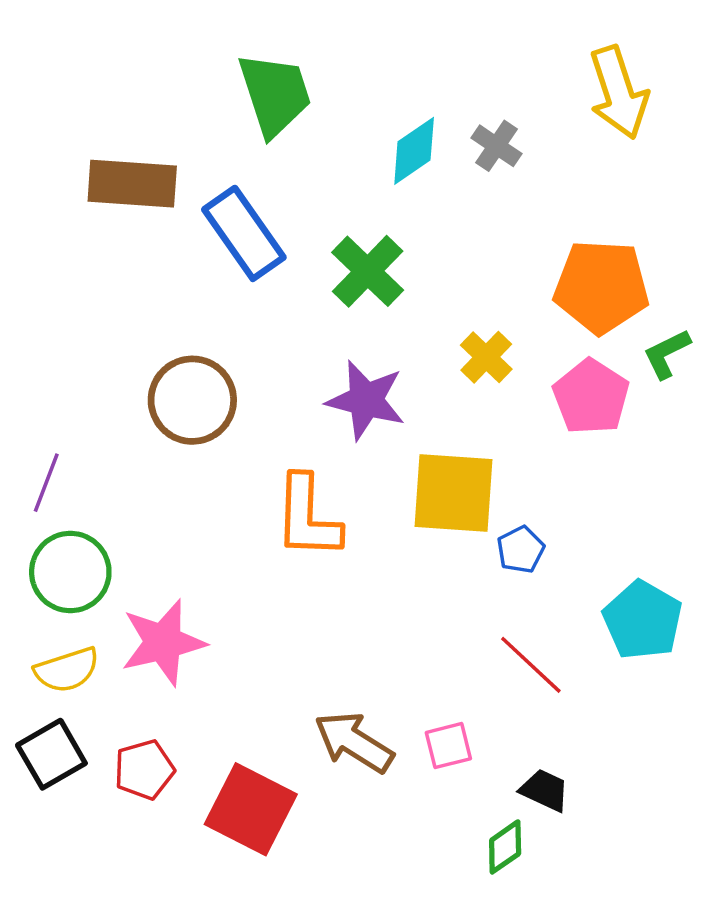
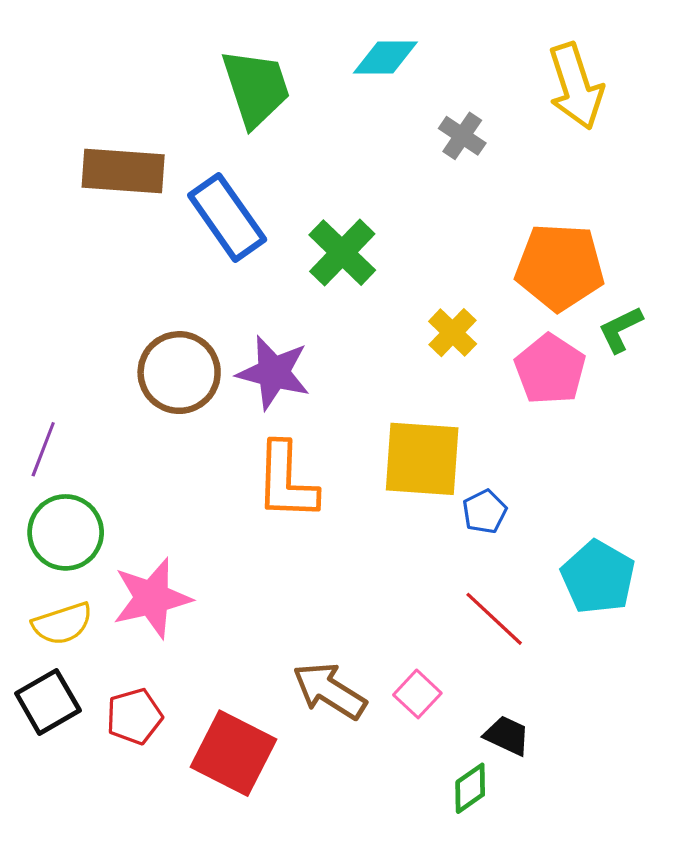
cyan diamond: (414, 151) -> (385, 57), moved, turned 34
purple star: (366, 400) -> (273, 373), moved
pink square: (448, 746) -> (417, 694), turned -33

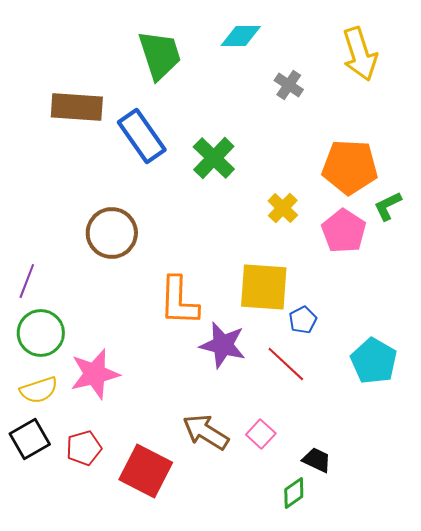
purple star: (273, 373) -> (223, 345), moved
red line: (494, 619) -> (286, 364), moved

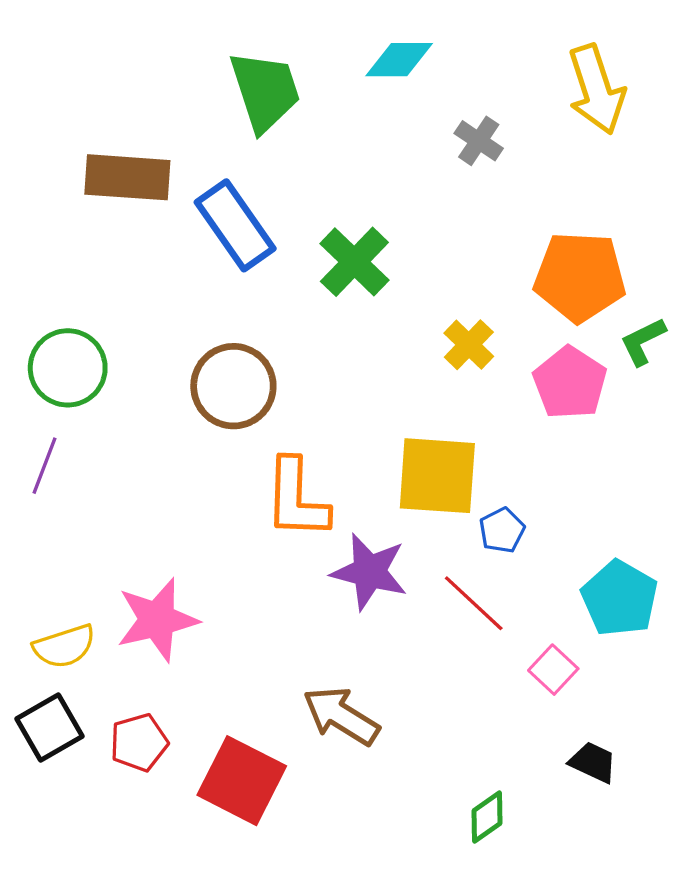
brown circle: (112, 233) -> (233, 386), moved
green circle: (41, 333) -> (68, 368), moved
pink square: (261, 434) -> (553, 670), moved
black trapezoid: (317, 460) -> (593, 762), moved

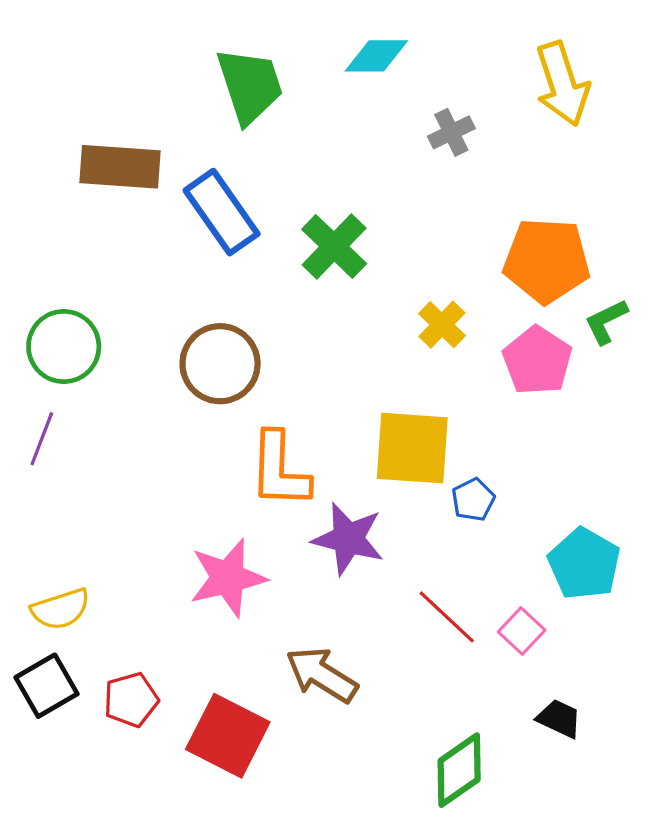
gray cross: (479, 141) -> (451, 132), turned 30
red line: (474, 603) -> (447, 617), moved
pink star: (157, 620) -> (228, 578), moved
green diamond: (487, 817) -> (459, 770), size x1.5

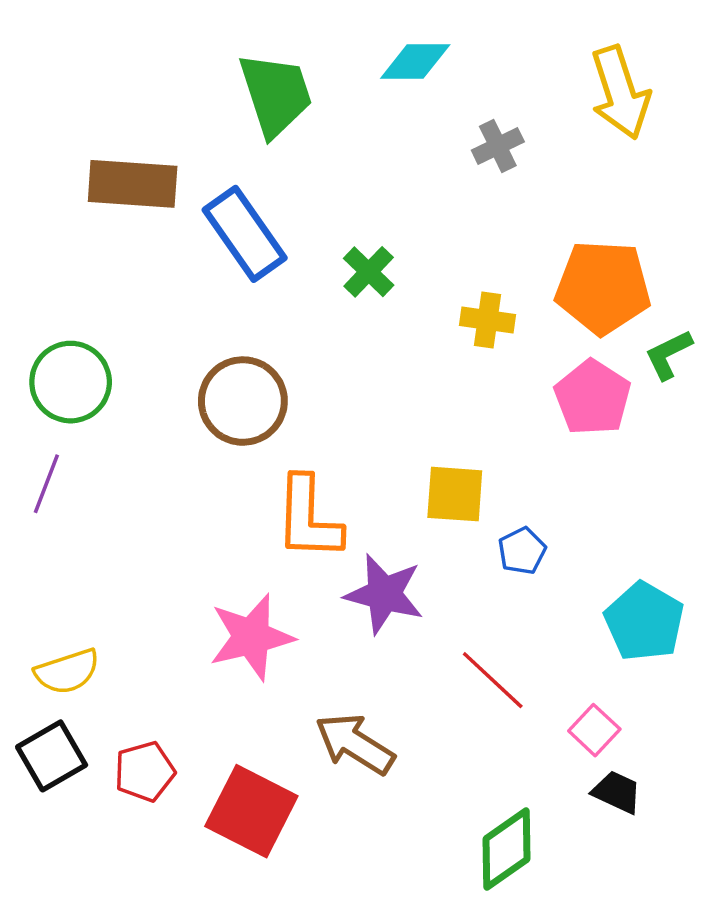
green cross: (334, 246) -> (369, 272), size x0.7
yellow cross: (442, 325) -> (488, 320), moved, turned -36
yellow square: (412, 448) -> (455, 494), size x0.7
pink square: (522, 631) -> (594, 730), moved

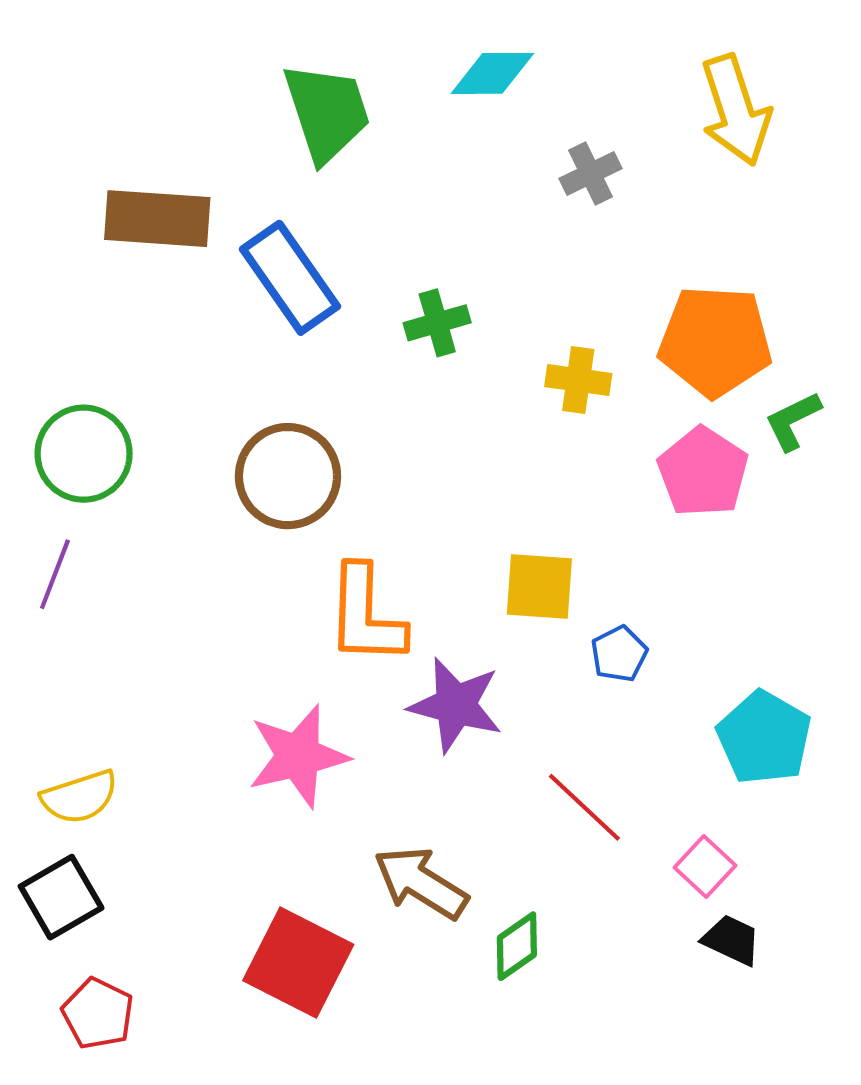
green cross: (369, 272) -> (437, 323), turned 30
red pentagon: (145, 771) -> (98, 1014), moved, turned -30
green diamond: (506, 849) -> (517, 946), moved, size x0.7

